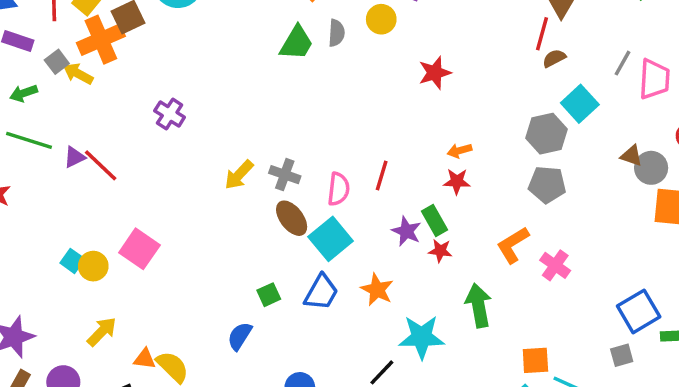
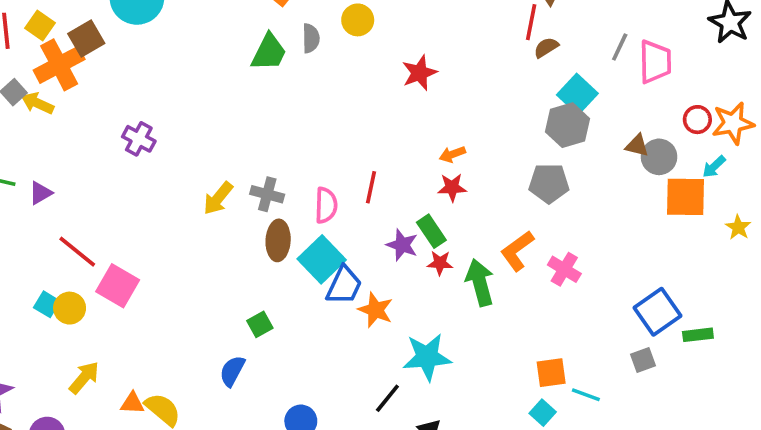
gray hexagon: (546, 134) -> (568, 125), moved
red line: (101, 165) -> (77, 252), moved
brown ellipse: (292, 218) -> (278, 240), turned 45
blue trapezoid: (321, 292) -> (344, 285), moved
green arrow: (478, 305) -> (480, 282), moved

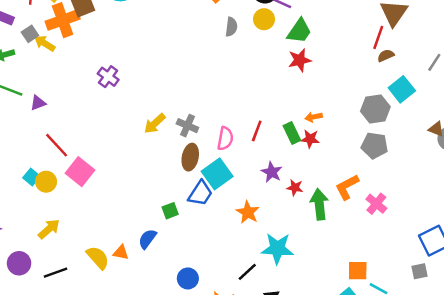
green trapezoid: (269, 52) -> (299, 31), moved
gray hexagon: (568, 125) -> (375, 109), moved
green rectangle: (431, 231) -> (292, 133), moved
blue trapezoid: (344, 285) -> (200, 193), moved
orange triangle: (132, 403) -> (121, 252), moved

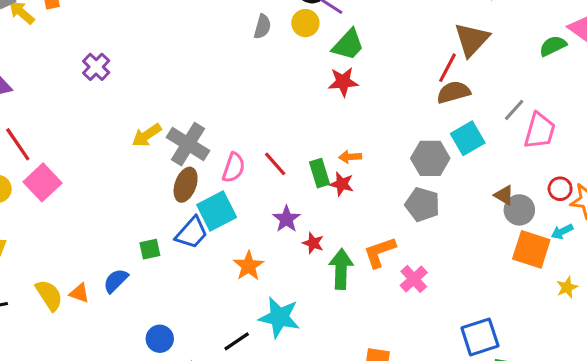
brown semicircle: (386, 56) -> (454, 92), size x1.5
gray cross: (187, 126) -> (188, 144), size x1.5
red line: (257, 131) -> (275, 164), turned -70

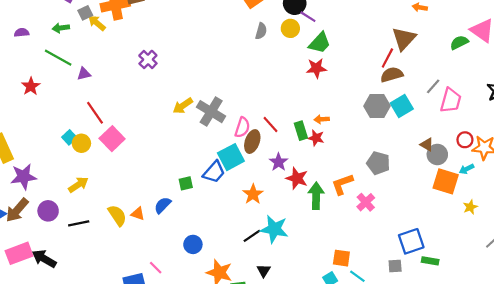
gray hexagon: (430, 158) -> (377, 106), moved
brown ellipse: (186, 185) -> (252, 142), moved
gray pentagon: (422, 205) -> (378, 163), moved
red star: (313, 243) -> (297, 178), size x1.5
black line: (237, 341) -> (252, 236), moved

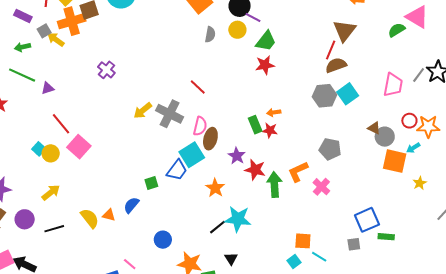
gray line: (433, 86) -> (419, 75), moved
red line: (271, 125) -> (198, 87), moved

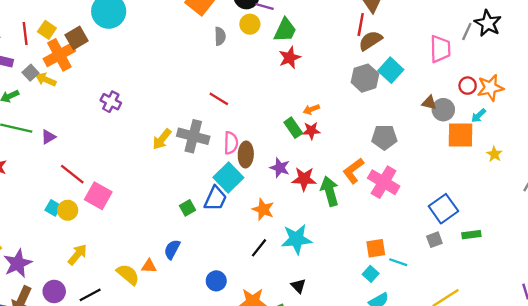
green square: (151, 183) -> (188, 208), moved
pink cross: (321, 187) -> (384, 182), size x1.5
black line: (217, 227) -> (259, 248), moved
green rectangle: (386, 237) -> (471, 235), moved

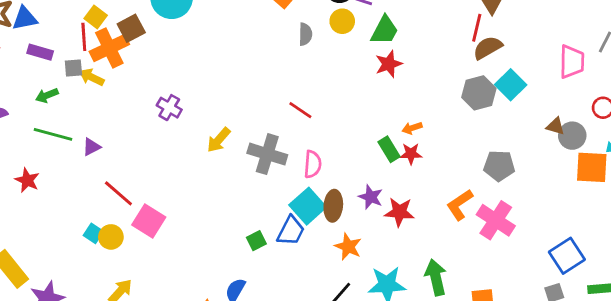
red line: (25, 34) -> (84, 37), moved
gray square: (31, 73) -> (73, 68), turned 35
yellow arrow: (162, 139) -> (219, 140), moved
brown ellipse: (246, 155) -> (333, 206), moved
green arrow: (330, 191) -> (436, 277), moved

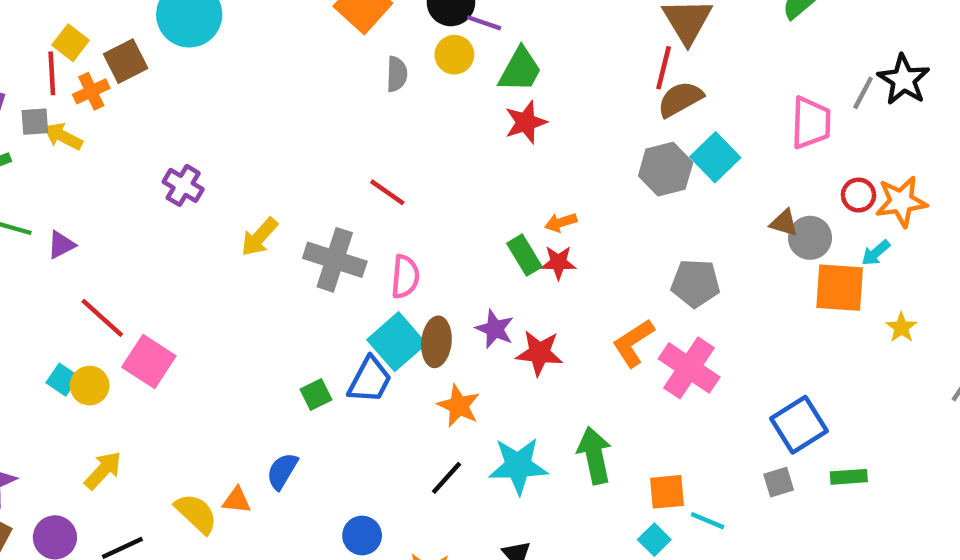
orange cross: (109, 48) -> (91, 91), size x0.6

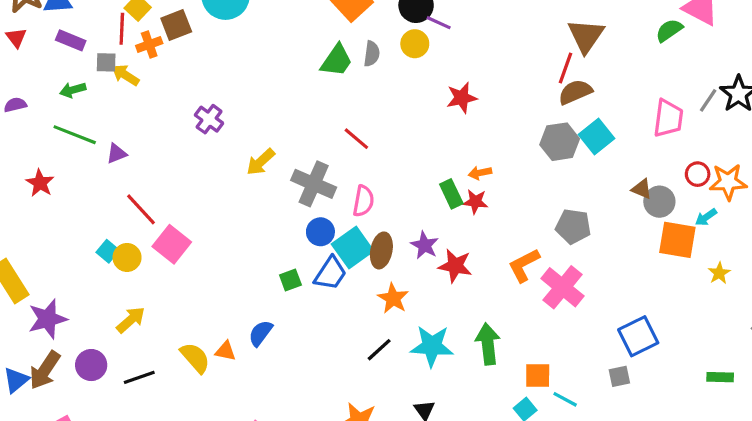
green trapezoid: (520, 70) -> (337, 60), moved
green rectangle: (849, 477) -> (720, 377), moved
blue circle: (362, 535) -> (320, 232), moved

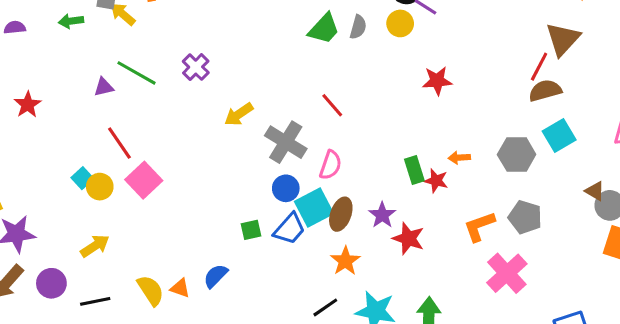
green line: (75, 135) -> (136, 73), moved
gray hexagon: (560, 142) -> (517, 154), moved
orange arrow: (480, 173) -> (459, 158), moved
orange L-shape: (524, 265) -> (479, 226), moved

